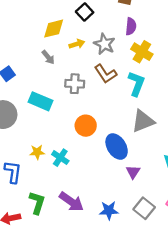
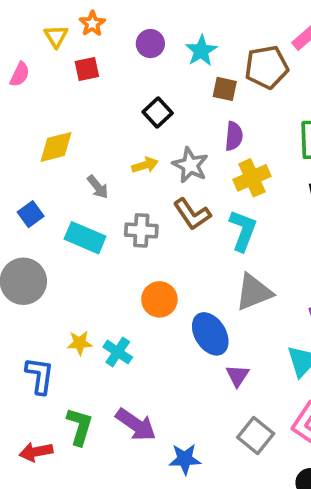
yellow diamond: (54, 29) -> (56, 147), moved
yellow cross: (142, 52) -> (252, 178), turned 35
cyan rectangle: (40, 101) -> (85, 238), moved
blue star: (109, 210) -> (185, 459), moved

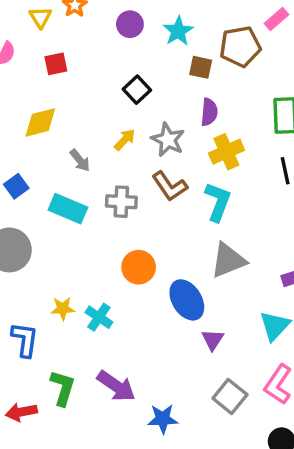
red square: (87, 69) -> (56, 64), moved
yellow arrow: (145, 165) -> (125, 140), turned -30

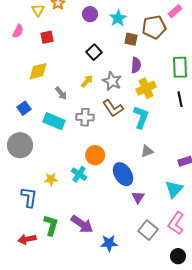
gray triangle: (228, 260) -> (147, 151), size x0.6
cyan cross: (99, 317) -> (79, 174), moved

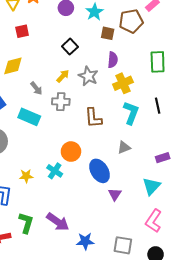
black line: (180, 99) -> (158, 106), moved
brown L-shape: (113, 108) -> (93, 118), moved, turned 30
gray cross: (85, 117) -> (61, 102), moved
cyan L-shape: (141, 117) -> (131, 113), moved
gray square: (148, 230) -> (123, 245), moved, turned -30

